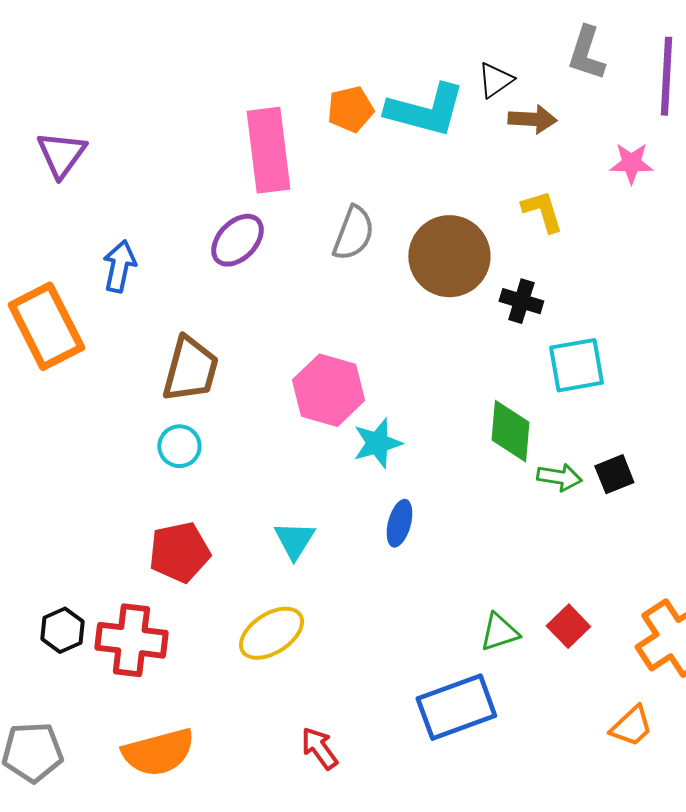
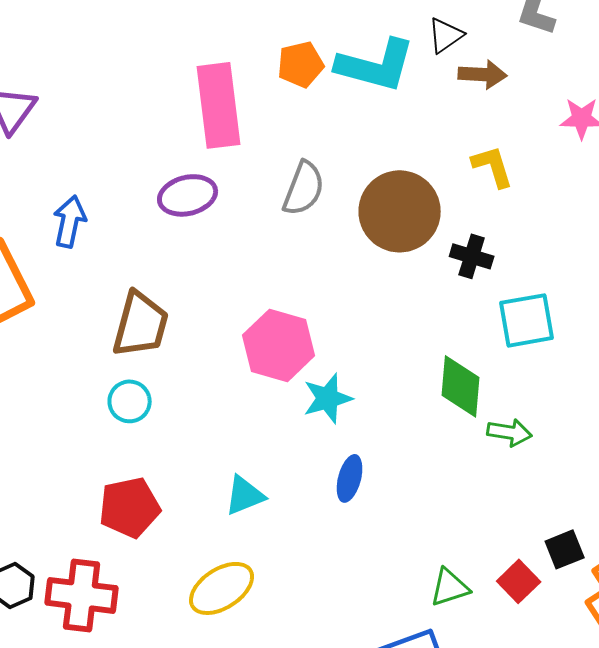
purple ellipse: (237, 240) -> (188, 195), turned 32
black square: (614, 474) -> (565, 549), moved
cyan triangle: (294, 540) -> (245, 495), turned 36

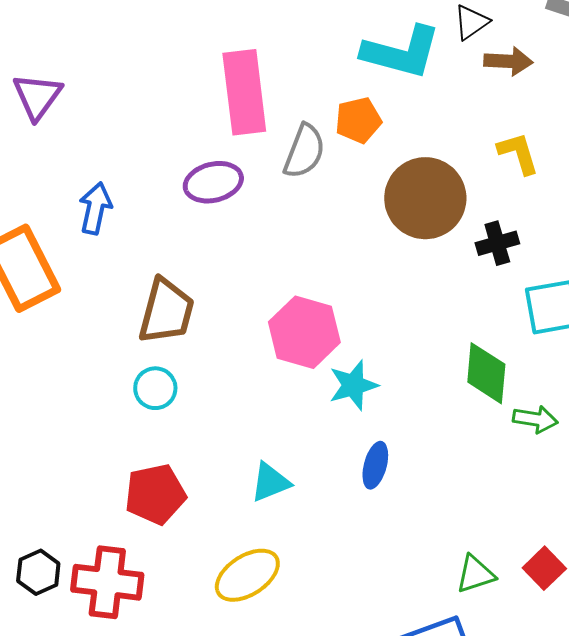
orange pentagon: (301, 64) -> (358, 120), moved
gray semicircle: (304, 188) -> (304, 151), moved
black cross: (472, 256) -> (497, 243), turned -33

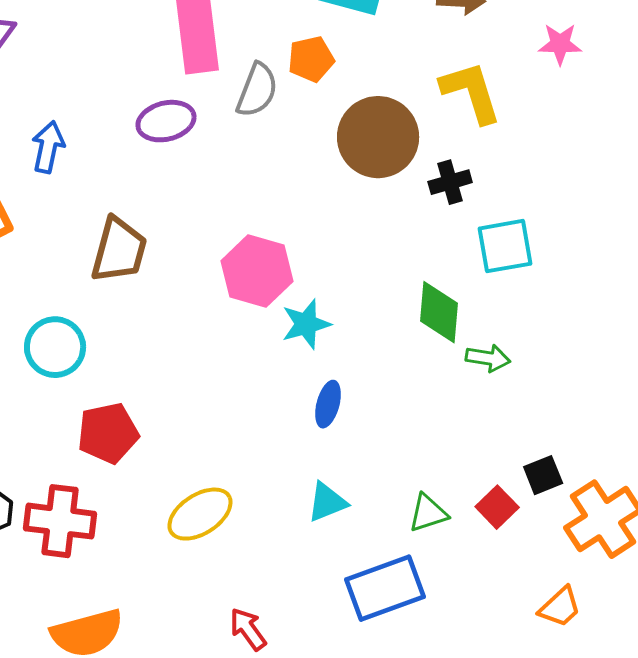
yellow L-shape: (518, 153) -> (471, 92), size x1.5
cyan circle: (155, 388) -> (55, 347), moved, size x1.4
cyan triangle: (270, 482) -> (327, 502), moved

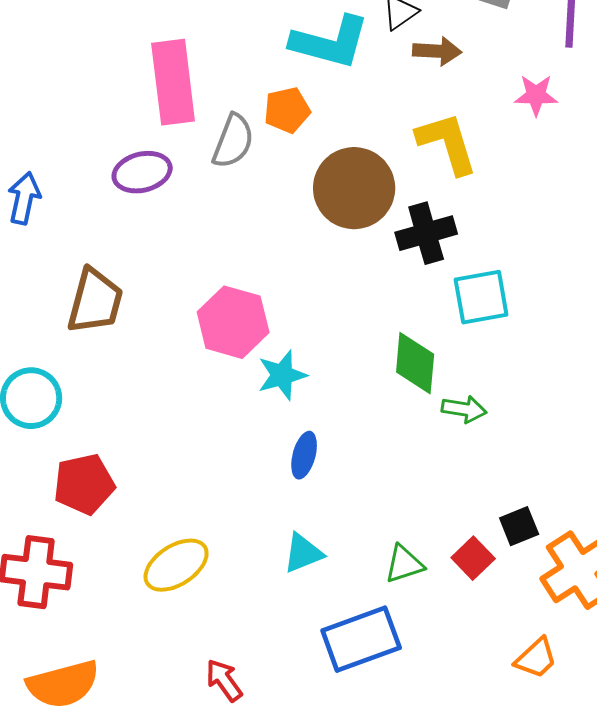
black cross: (450, 182) -> (426, 233), size x1.4

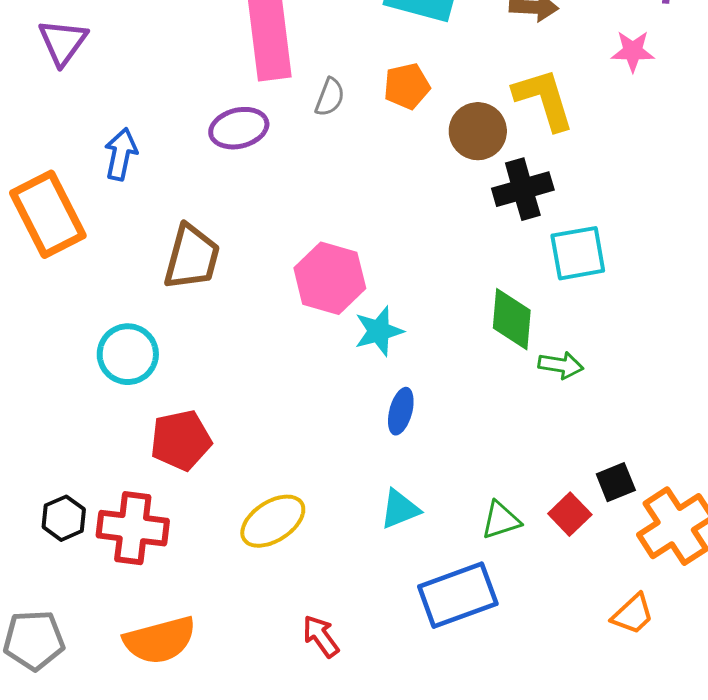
orange pentagon: (287, 110) -> (407, 86), moved
gray semicircle: (233, 141) -> (330, 97), size x0.7
brown circle: (354, 188) -> (478, 131), moved, size x0.7

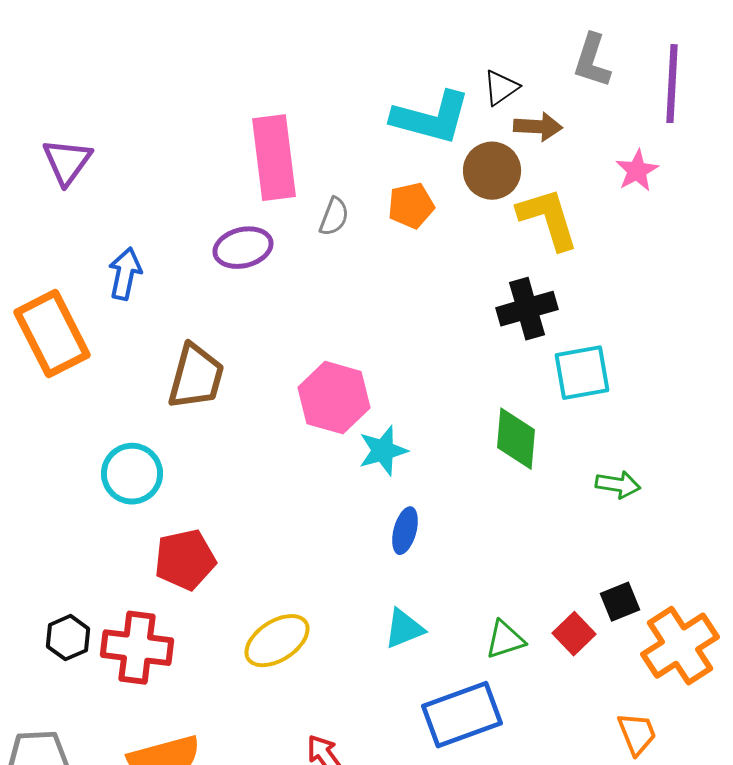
pink star: (633, 51) -> (637, 171), turned -30
brown circle: (478, 131) -> (492, 171), moved
green arrow: (561, 365) -> (618, 485), moved
orange trapezoid: (633, 614) -> (637, 734), turned -69

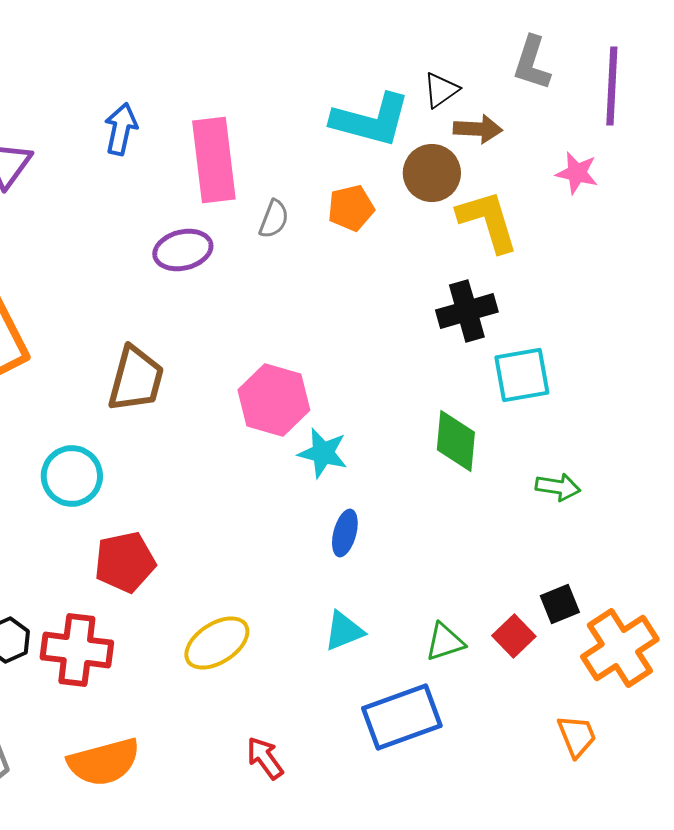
pink star: (637, 171) -> (577, 173), turned -30
blue arrow: (125, 274) -> (121, 129), moved
cyan star: (383, 451) -> (323, 453), turned 30

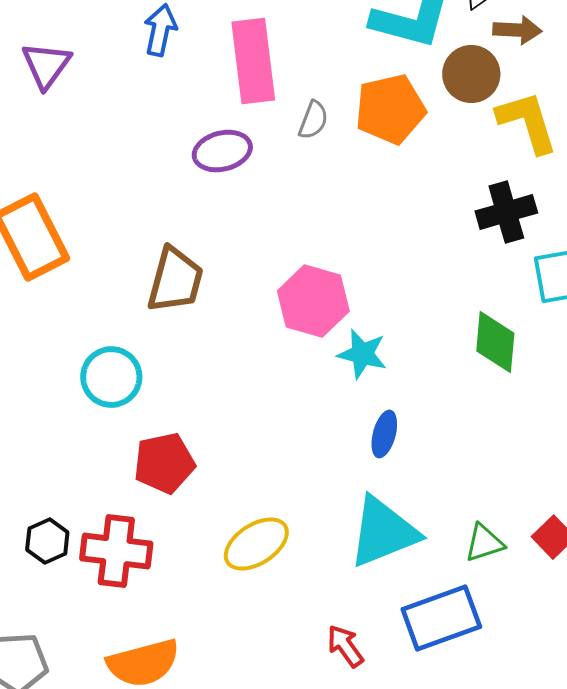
orange pentagon: (351, 208) -> (390, 109), size x1.5
cyan triangle: (344, 631) -> (383, 532), size x1.8
red arrow: (265, 758) -> (345, 646), moved

